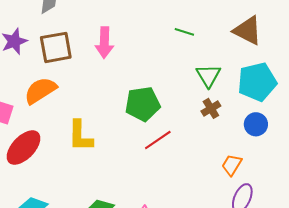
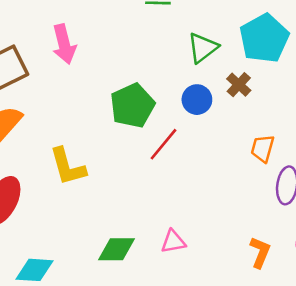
green triangle: (208, 76) -> (203, 48), turned 40
brown cross: (211, 108) -> (239, 85), moved
blue circle: (256, 124) -> (197, 100), moved

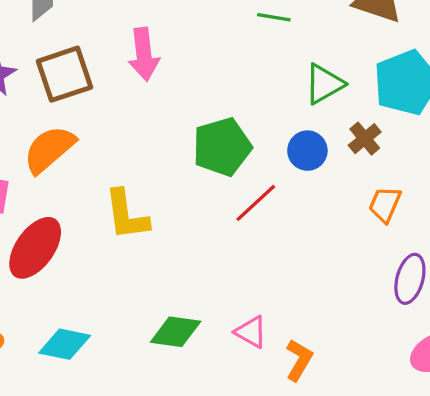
orange trapezoid: (263, 148) -> (385, 204), moved
pink triangle: (173, 242) -> (251, 332), turned 32
orange L-shape: (260, 252) -> (299, 360), moved

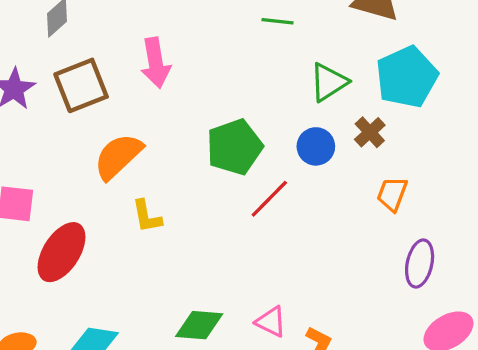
orange semicircle: (49, 149) -> (118, 156), moved
yellow L-shape: (126, 215) -> (147, 216), size x0.7

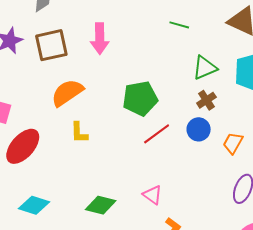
brown cross: (370, 132) -> (206, 100), moved
blue circle: (316, 146) -> (199, 129), moved
pink triangle: (271, 322) -> (152, 195), moved

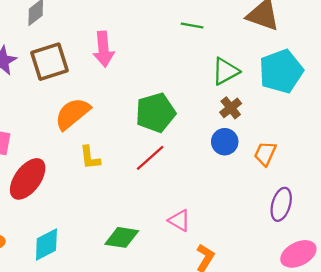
red line: (157, 134) -> (150, 158), moved
cyan diamond: (34, 205) -> (46, 244), turned -40

